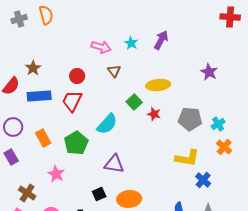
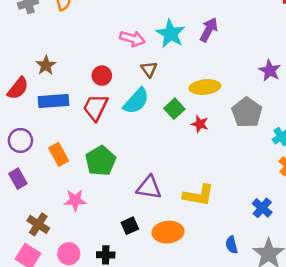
cyan star: (131, 43) -> (171, 34), size x1.6
gray pentagon: (190, 119) -> (247, 112), moved, turned 30
cyan semicircle: (107, 124) -> (136, 101), moved
yellow L-shape: (187, 158) -> (199, 195), moved
pink star: (56, 174) -> (75, 200), turned -30

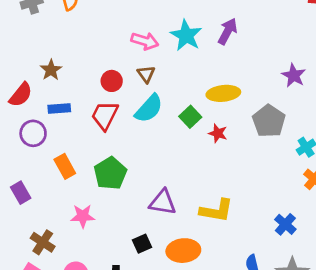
brown triangle: (149, 69) -> (146, 74), moved
blue rectangle: (53, 101) -> (59, 109), size x0.7
purple circle: (20, 140) -> (33, 133), moved

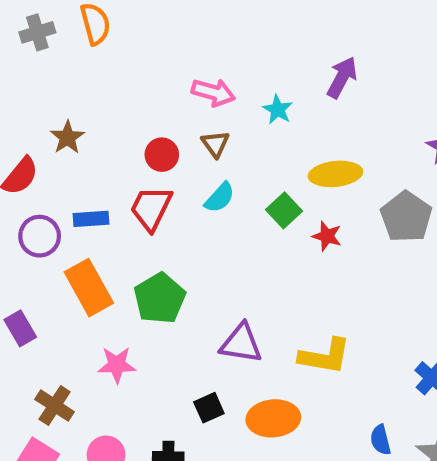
cyan star: (186, 35) -> (278, 110), moved, size x0.6
blue rectangle: (59, 109) -> (91, 219), moved
cyan semicircle: (149, 109) -> (220, 198), size x0.7
orange rectangle: (65, 166) -> (89, 288), size x1.4

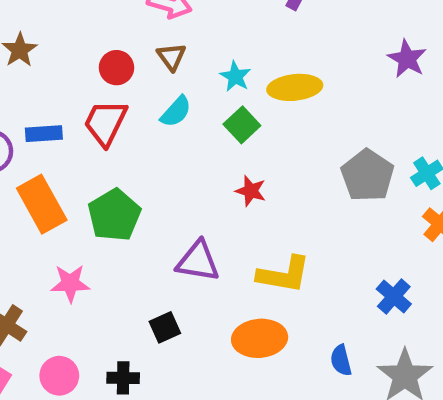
cyan star: (278, 110) -> (235, 76), moved
gray pentagon: (406, 217) -> (367, 175), moved
red star: (327, 236) -> (251, 191), moved
orange ellipse: (273, 418) -> (260, 338), moved

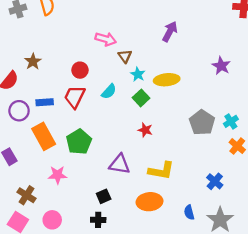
brown triangle: (172, 57) -> (125, 56), moved
black cross: (123, 378) -> (98, 220), moved

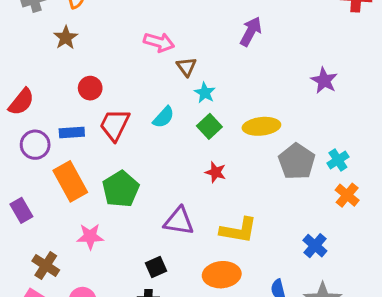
brown star: (33, 62) -> (66, 38), moved
red circle: (80, 70) -> (90, 88), moved
yellow ellipse: (167, 80) -> (261, 126), moved

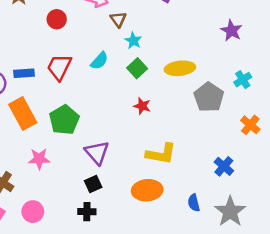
red circle: (90, 88) -> (57, 19), moved
cyan cross: (338, 160) -> (243, 80), moved
purple triangle: (179, 221) -> (97, 153), moved, turned 40

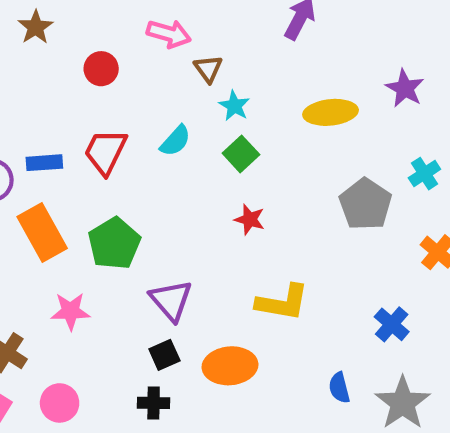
yellow ellipse: (180, 68) -> (331, 112), moved
orange ellipse: (147, 190) -> (230, 366), moved

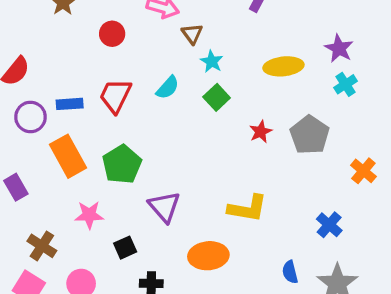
cyan cross: (424, 174) -> (345, 84), moved
red star: (250, 219) -> (261, 132), moved, turned 30
black square: (164, 355) -> (125, 248), moved

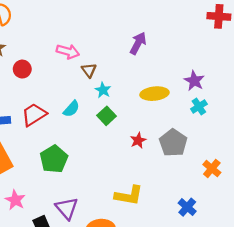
red circle: (112, 34) -> (22, 69), moved
red trapezoid: (115, 96) -> (34, 115), turned 32
green pentagon: (122, 164) -> (54, 159), moved
purple triangle: (164, 207) -> (67, 208), moved
pink star: (89, 215) -> (15, 200), turned 30

